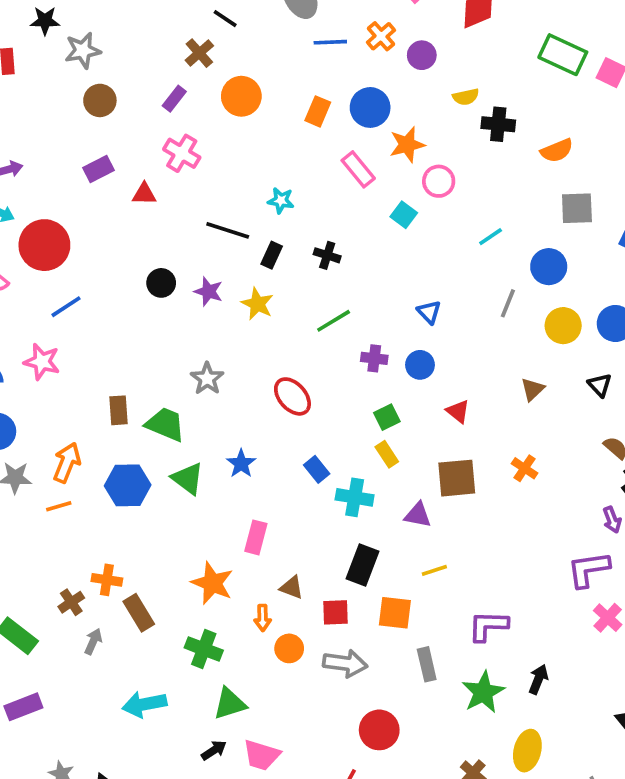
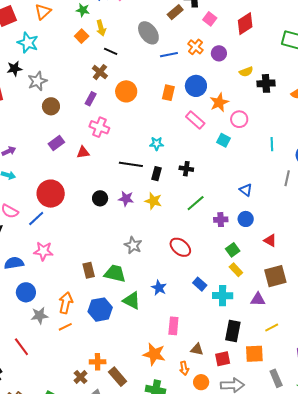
cyan line: (491, 237) -> (272, 144), turned -48
red circle: (44, 245) -> (51, 194), moved
blue line: (66, 307) -> (36, 219), moved

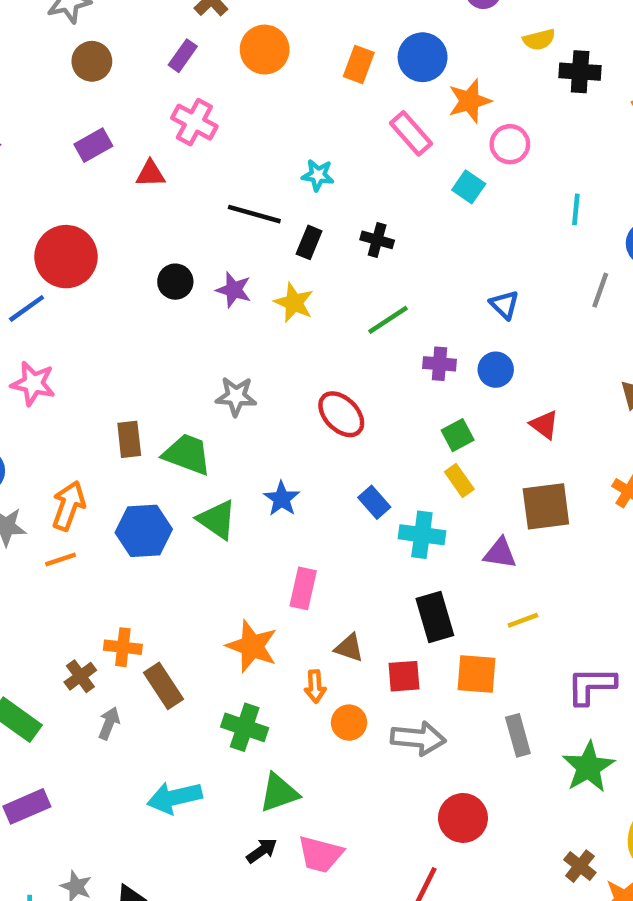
gray star: (133, 245) -> (236, 396), turned -30
black rectangle: (233, 331) -> (435, 617), turned -35

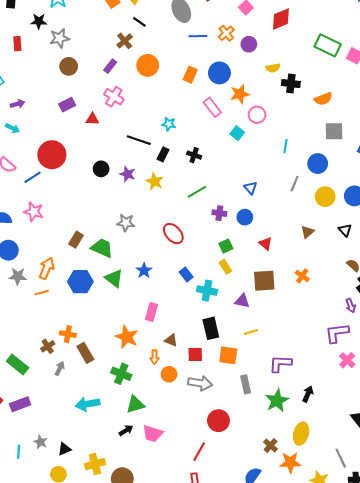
brown rectangle: (129, 439) -> (76, 240), turned 35

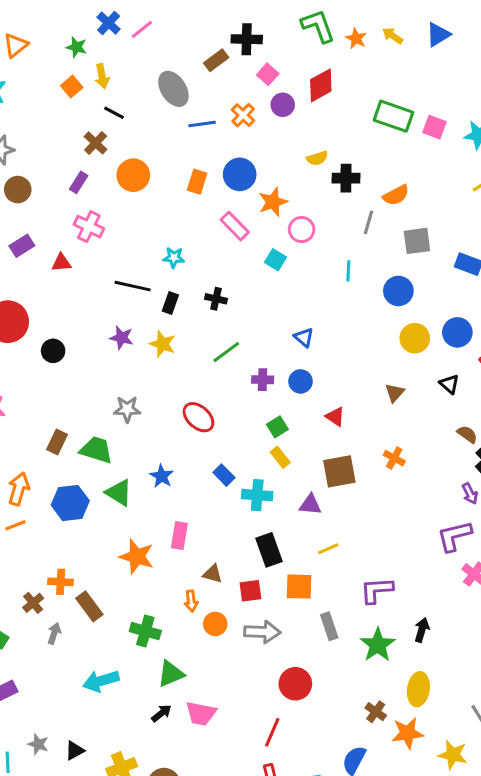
purple circle: (249, 44) -> (283, 105), moved
black circle: (101, 169) -> (53, 351), moved
gray line: (295, 184) -> (368, 222), moved
orange star: (127, 337) -> (137, 557), moved

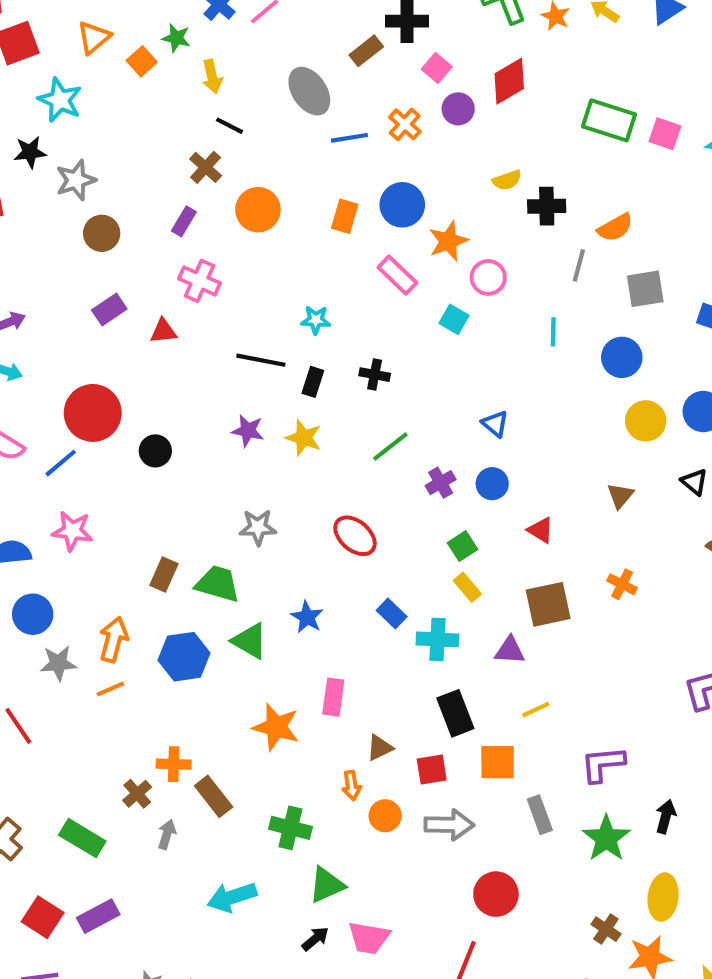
orange square: (72, 87) -> (142, 61), moved
purple cross: (263, 380) -> (441, 483), turned -30
brown triangle: (213, 574) -> (380, 748), turned -40

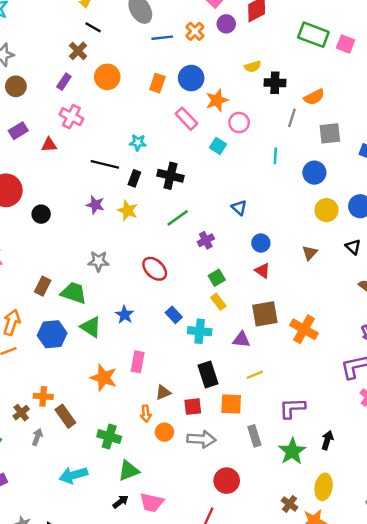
black cross: (375, 375) -> (170, 176), size x1.5
blue circle: (492, 484) -> (261, 243), moved
orange cross: (622, 584) -> (304, 329), moved, size x1.6

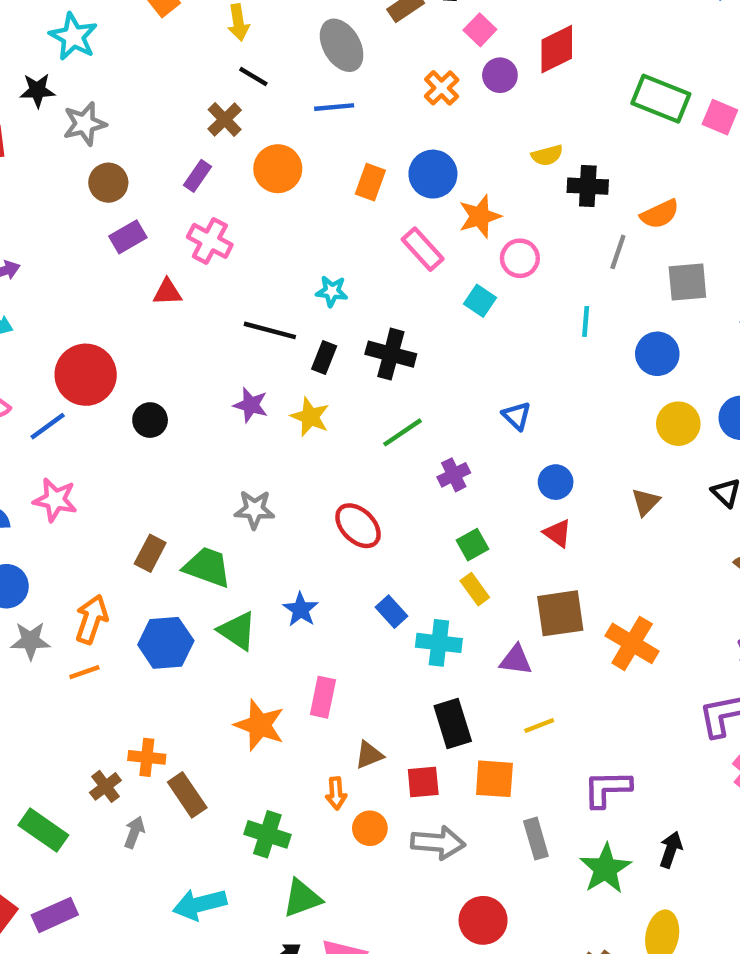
blue line: (162, 38) -> (334, 107), moved
purple rectangle: (18, 131) -> (128, 237), moved

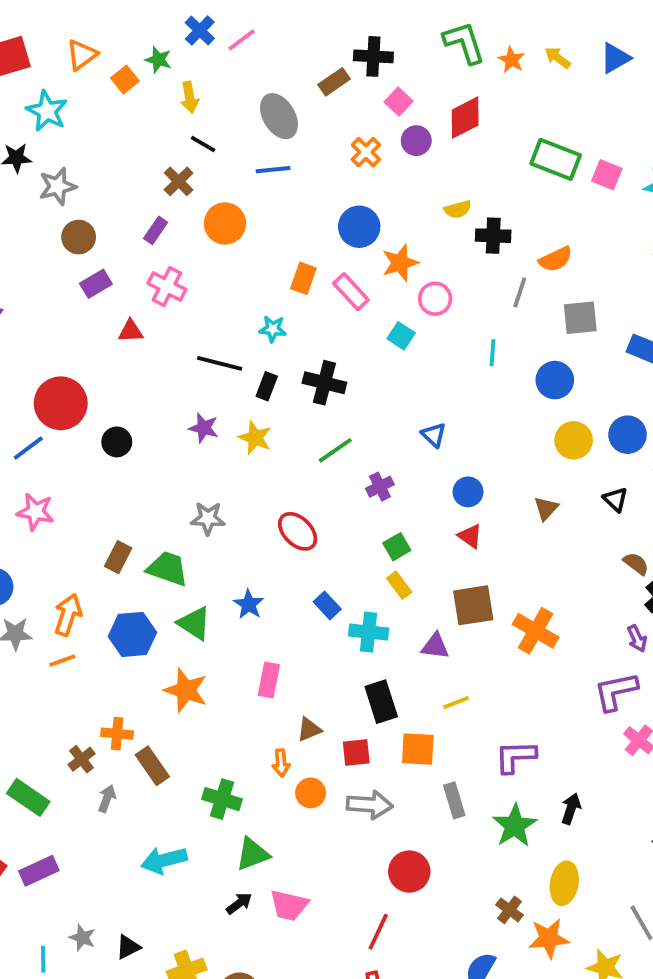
orange rectangle: (370, 182) -> (303, 278), moved
orange star: (259, 725) -> (186, 690), moved

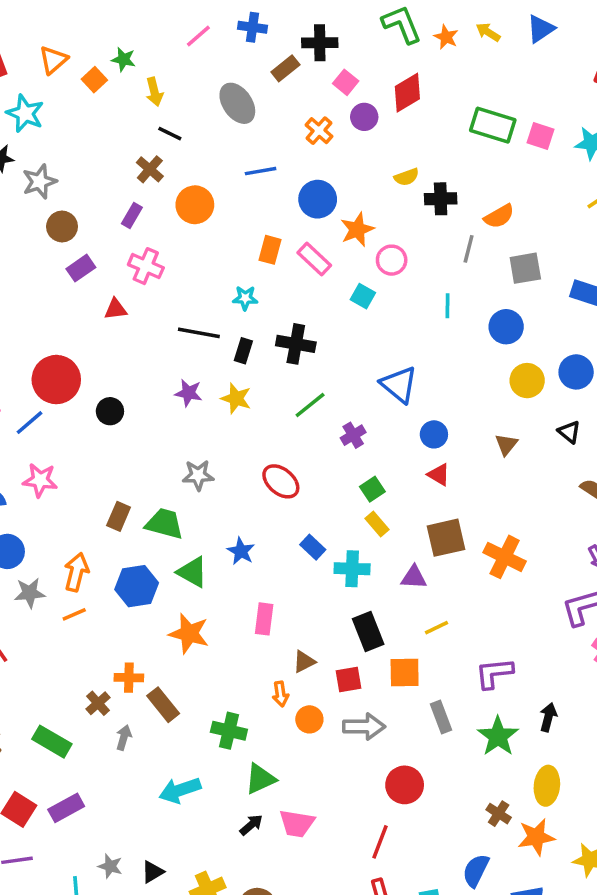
blue cross: (200, 31) -> (253, 27), moved, turned -32
blue line: (273, 170) -> (261, 171), moved
blue triangle: (434, 435) -> (399, 385), size x1.6

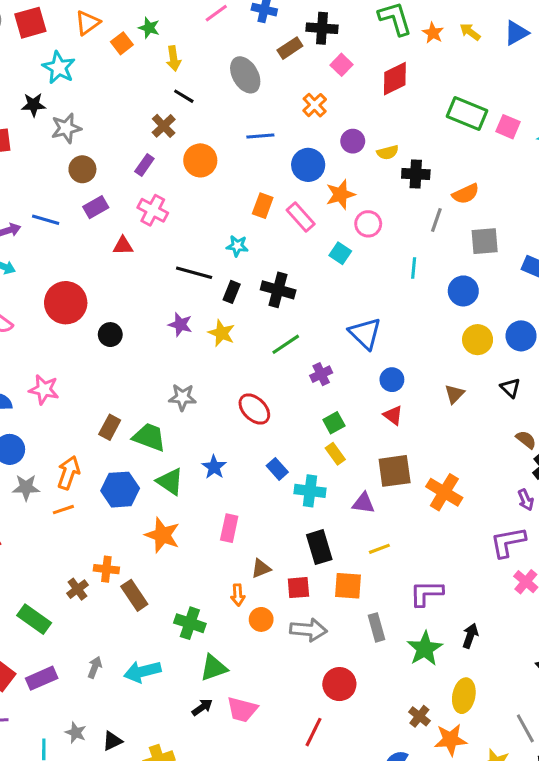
purple circle: (364, 117) -> (353, 141), moved
blue line: (30, 423) -> (46, 220), moved, turned 52
gray arrow: (124, 738) -> (95, 667), moved

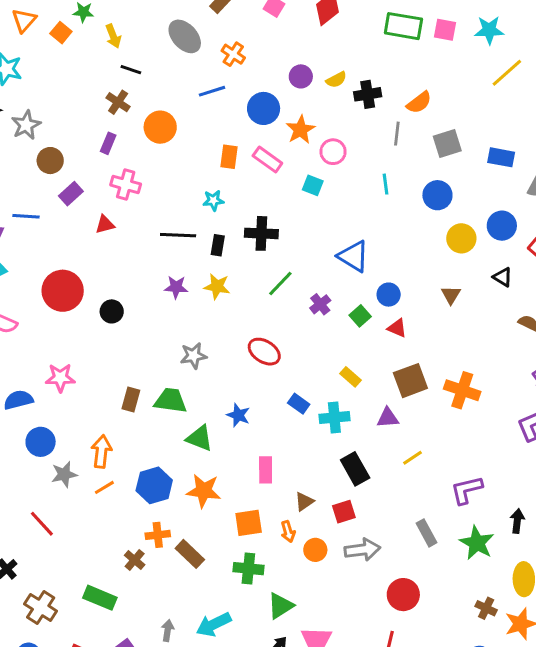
orange cross: (315, 105) -> (233, 54), moved
green square: (334, 423) -> (360, 316), moved
blue hexagon: (120, 490) -> (154, 485), moved
orange square: (348, 586) -> (249, 523), moved

